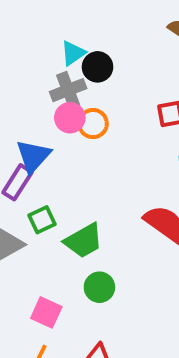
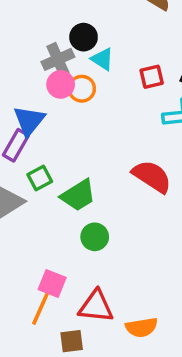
cyan triangle: (73, 53) -> (102, 59), moved, turned -50
pink square: (46, 312) -> (52, 283), moved

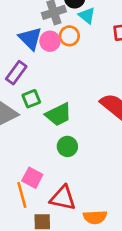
pink circle: (61, 84) -> (50, 41), moved
blue triangle: (29, 121) -> (30, 38), moved, turned -30
orange line: (41, 308) -> (22, 195), turned -45

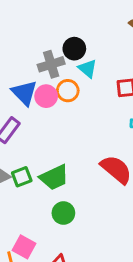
green square: (31, 99) -> (22, 177), moved

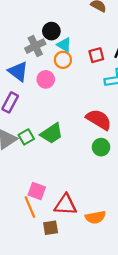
orange circle: (68, 91) -> (63, 60), moved
pink circle: (46, 96) -> (46, 79), moved
green circle: (63, 213) -> (101, 147), moved

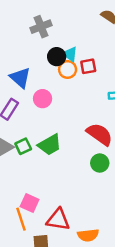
black circle: (51, 31) -> (57, 57), moved
gray cross: (35, 46) -> (41, 27), moved
red square: (96, 55) -> (88, 66), moved
pink circle: (46, 79) -> (43, 99), moved

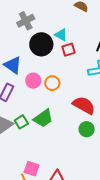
cyan triangle: (70, 54) -> (61, 35), moved
black circle: (57, 57) -> (41, 44), size x1.5
orange circle: (68, 69) -> (52, 83), moved

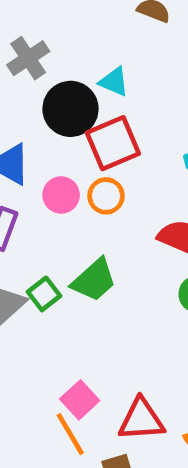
red square: (68, 50) -> (113, 143), moved, size x1.6
pink square: (32, 169) -> (80, 400), turned 35

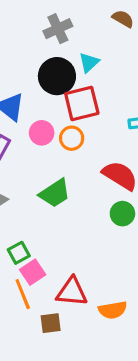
gray cross: (28, 58) -> (58, 29), moved
cyan triangle: (114, 82) -> (89, 62), turned 45
green square: (44, 294) -> (19, 253), moved

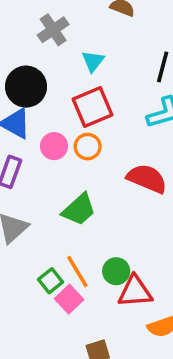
black circle: (57, 76) -> (26, 87), moved
green circle: (122, 214) -> (116, 271), moved
red triangle: (72, 292) -> (135, 291), moved
orange line: (23, 294) -> (77, 272), moved

